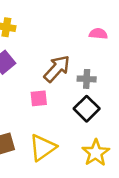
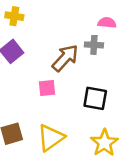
gray cross: (87, 79) -> (94, 45), moved
black square: (87, 109) -> (95, 98), turned -35

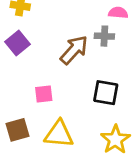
pink square: (47, 88) -> (44, 94), moved
yellow triangle: (51, 138) -> (59, 134), turned 40

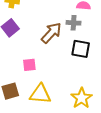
black square: (106, 93) -> (81, 49), moved

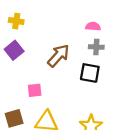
gray cross: (74, 23) -> (96, 47), moved

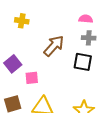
yellow cross: (16, 21) -> (22, 21), moved
purple square: (14, 50) -> (13, 64), moved

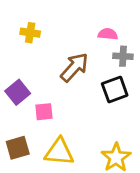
pink semicircle: (86, 19) -> (108, 34), moved
black square: (83, 62) -> (115, 90), turned -30

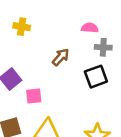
brown arrow: (74, 67) -> (61, 57), size x0.7

